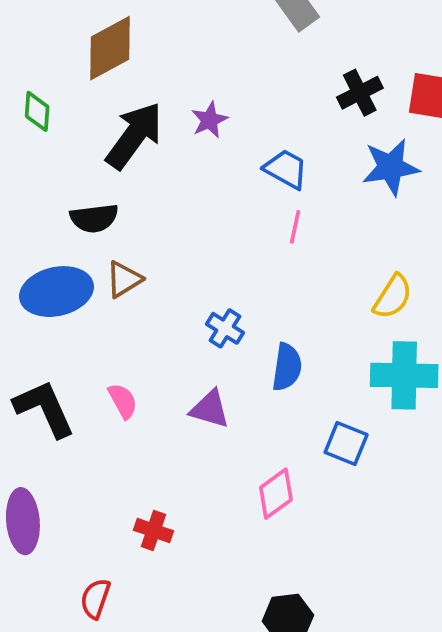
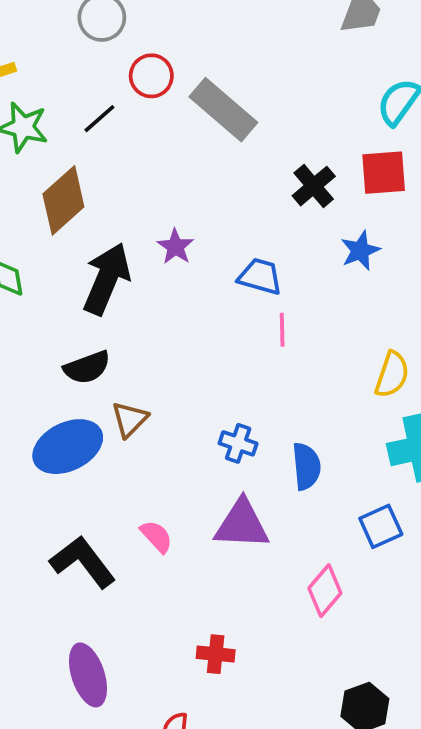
blue star: (391, 167) -> (360, 251), size x0.7
purple triangle: (210, 409) -> (242, 524), size x1.4
blue square: (346, 444) -> (381, 526), turned -33

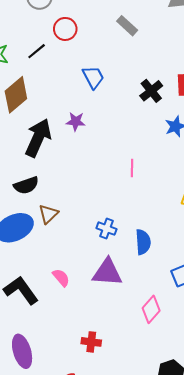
gray rectangle: (223, 110) -> (127, 26), moved, size x0.6
purple star: (175, 247) -> (76, 121), turned -30
blue trapezoid: (260, 276) -> (93, 77), moved, turned 45

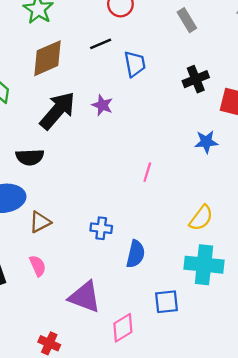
black line: (37, 51) -> (101, 44), moved
black cross: (151, 91) -> (196, 79), moved
brown triangle: (48, 214) -> (40, 222), moved
blue cross: (107, 229) -> (101, 228), turned -30
purple triangle: (107, 272) -> (85, 297), moved

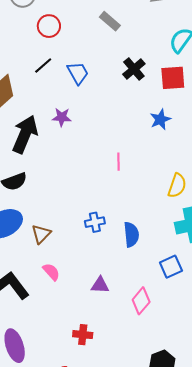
purple triangle: (85, 297) -> (100, 285), size x0.6

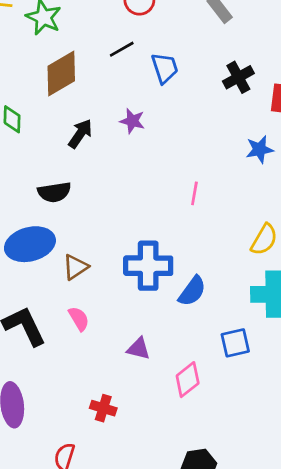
black arrow: (25, 134) -> (80, 134), size x0.6
blue cross: (95, 222) -> (148, 266), size x1.8
blue semicircle: (131, 235) -> (192, 291), turned 30

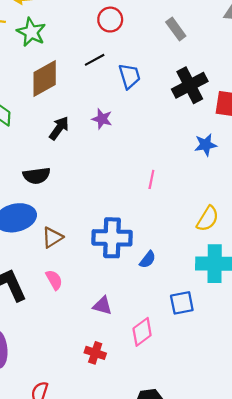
black cross: (238, 77) -> (190, 85), size x1.4
blue semicircle: (192, 291) -> (148, 260), size x0.7
red cross: (103, 408) -> (95, 353), moved

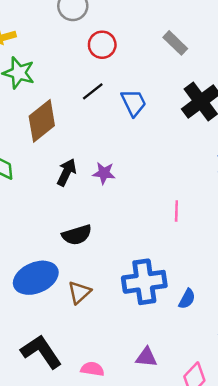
purple star: (102, 119) -> (104, 173), moved
black semicircle: (37, 176) -> (77, 235), moved
pink semicircle: (54, 280) -> (92, 369), moved, turned -42

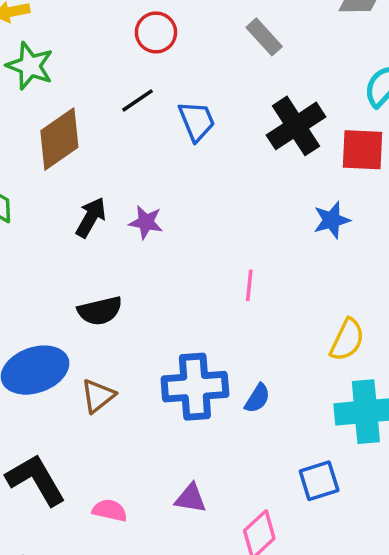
blue semicircle: (187, 299) -> (257, 398), moved

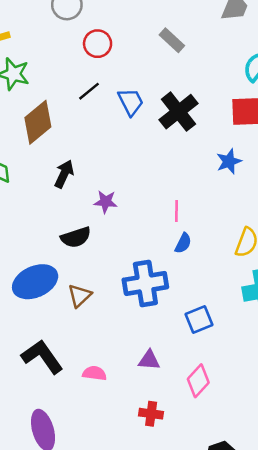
black cross: (296, 126) -> (178, 112), moved
purple star: (146, 222) -> (106, 202), moved
blue semicircle: (257, 398) -> (183, 243), moved
blue square: (319, 481) -> (199, 319), moved

